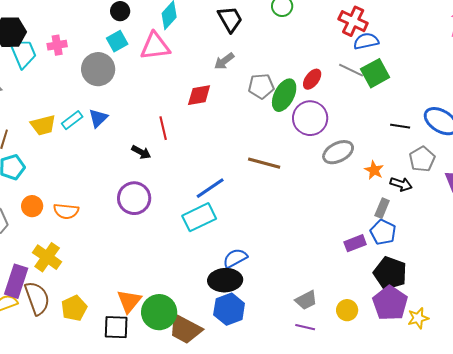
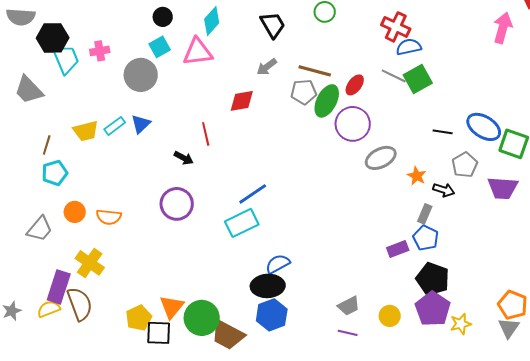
brown line: (264, 163) -> (315, 71), moved
yellow pentagon: (74, 308) -> (139, 318), moved

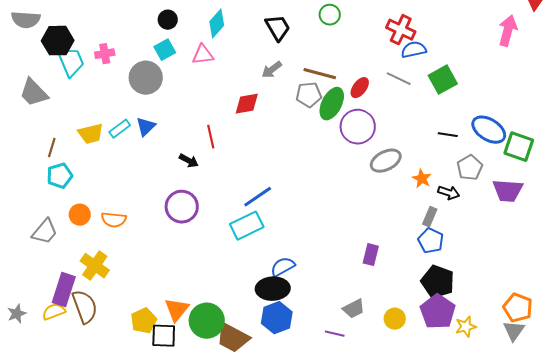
pink triangle: (198, 52) -> (203, 55), size x0.7
green square: (418, 79) -> (443, 80), moved
purple rectangle: (398, 249) -> (371, 255), moved, turned -55
purple line: (348, 333) -> (335, 334), moved

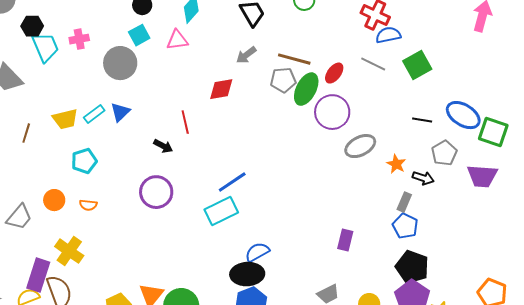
black hexagon: (58, 41) -> (32, 26), size x0.7
cyan pentagon: (60, 176) -> (84, 161), moved
orange semicircle: (114, 220) -> (88, 205), size x0.7

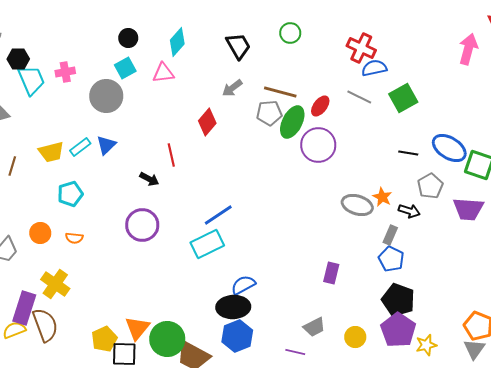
red diamond: (221, 89) -> (207, 122), turned -40
gray ellipse: (360, 146) -> (357, 205), moved, turned 44

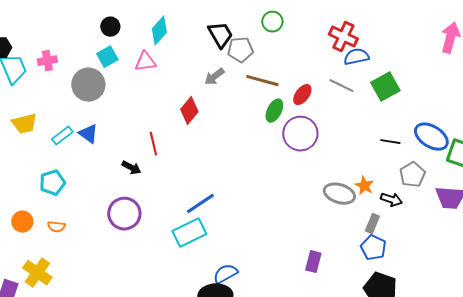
gray pentagon: (269, 113) -> (240, 50), moved
green ellipse: (292, 122) -> (274, 111), size x0.7
blue triangle: (106, 145) -> (88, 134), turned -40
yellow trapezoid: (51, 152) -> (24, 124), moved

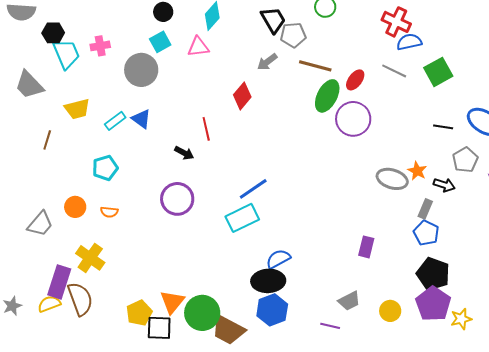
green ellipse: (274, 111) -> (327, 96), size x1.4

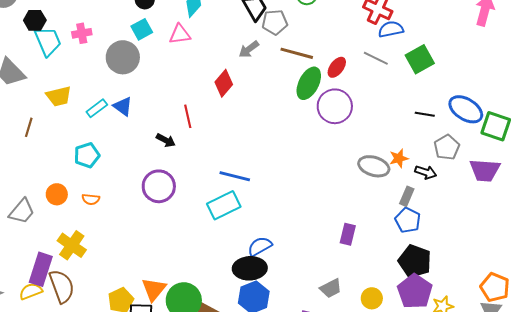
orange star: (417, 171) -> (399, 158), turned 30
blue line: (253, 189) -> (235, 176), turned 48

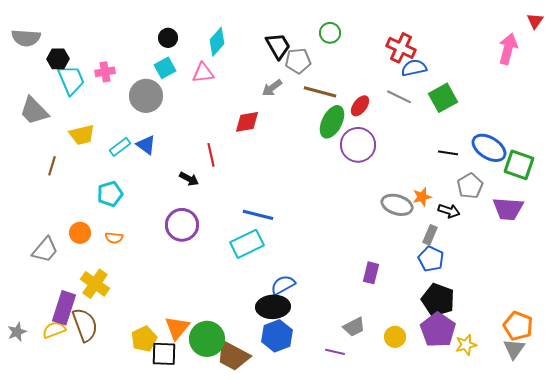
red diamond: (224, 83) -> (247, 122), turned 40

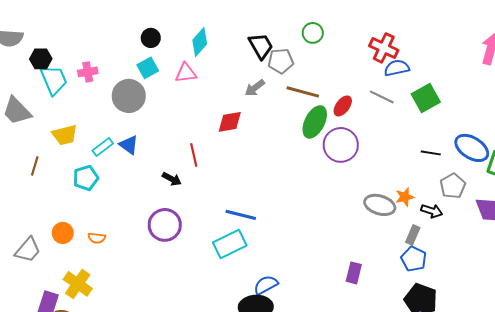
cyan pentagon: (110, 194) -> (86, 178), moved

